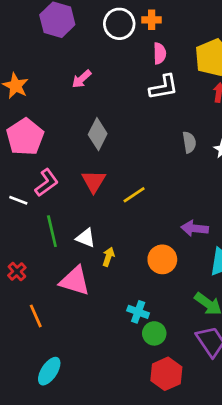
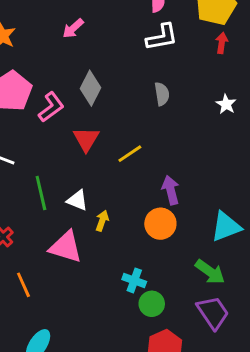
gray semicircle: (189, 142) -> (162, 94), moved
pink L-shape: (47, 183) -> (51, 107), moved
purple arrow: (195, 228) -> (171, 190), moved, turned 70

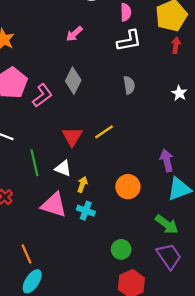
pink arrow: (73, 28) -> (74, 34), moved
red triangle: (86, 139) -> (72, 136), moved
purple arrow: (171, 190) -> (167, 160), moved
cyan cross: (134, 280) -> (86, 211), moved
orange line: (23, 285) -> (26, 254), moved

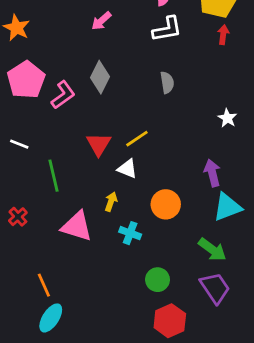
white star: (179, 93) -> (227, 118), moved
white triangle: (63, 168) -> (127, 169), moved
cyan cross: (86, 211) -> (130, 233), moved

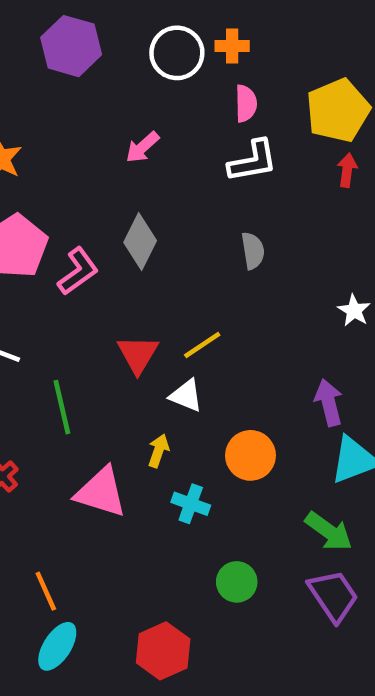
red hexagon: (170, 321) -> (163, 651), moved

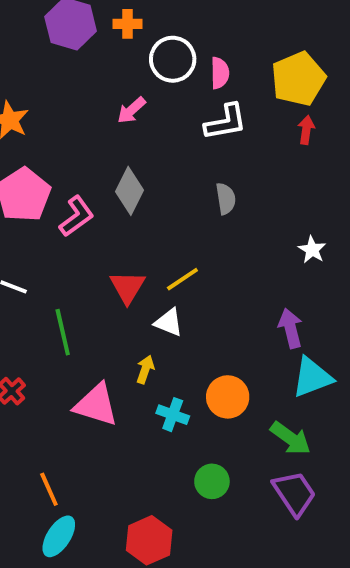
orange cross: (232, 46) -> (128, 24), moved
white circle: (177, 53) -> (173, 59), moved
orange circle: (250, 455) -> (228, 397), moved

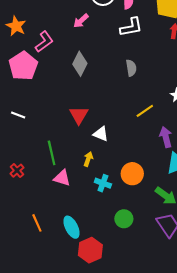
pink L-shape: (76, 216) -> (44, 42), moved
yellow line: (182, 279) -> (145, 111), moved
green line: (63, 332) -> (52, 153), moved
pink triangle: (96, 405) -> (62, 178), size x0.7
cyan ellipse: (59, 536) -> (71, 227), moved, turned -60

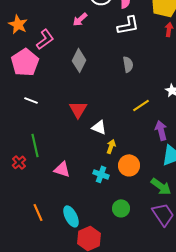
white line: (18, 115) -> (31, 100), moved
green line: (52, 153) -> (35, 145), moved
yellow arrow: (88, 159) -> (111, 146), moved

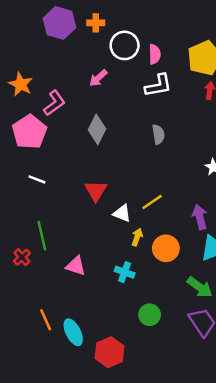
yellow line: (141, 105) -> (152, 202), moved
orange circle: (129, 165) -> (166, 248), moved
cyan ellipse: (71, 216) -> (73, 332), moved

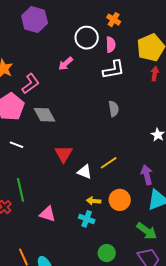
orange cross: (96, 23) -> (114, 20), moved, turned 32
gray diamond: (97, 129) -> (45, 115), moved, turned -55
yellow arrow: (137, 237) -> (94, 201), moved, turned -104

